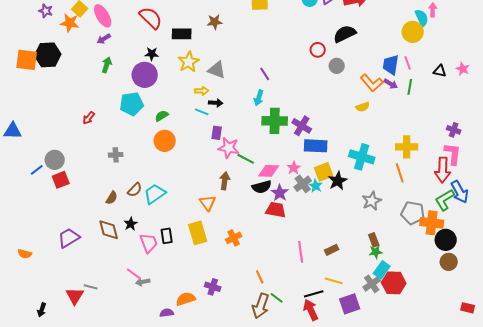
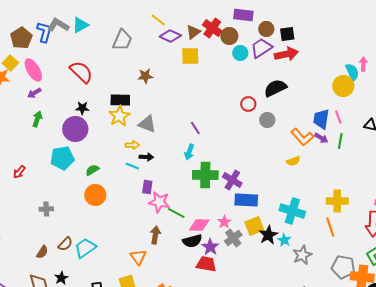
black rectangle: (182, 34) -> (120, 100), moved
cyan star: (316, 186) -> (284, 240), moved

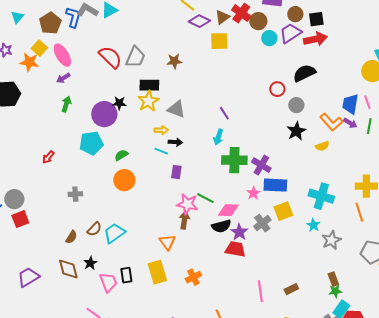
gray trapezoid: (122, 40) -> (135, 57), moved
black star: (82, 108) -> (119, 103), moved
pink star: (159, 202) -> (187, 204), moved
pink star: (224, 222) -> (253, 193), moved
black star: (268, 235) -> (296, 131), moved

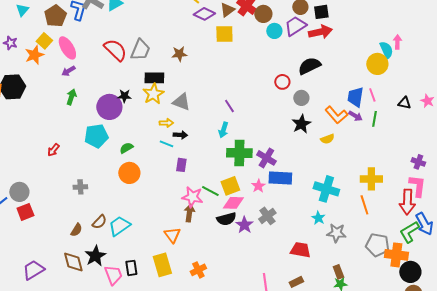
orange star: (29, 62) -> (34, 55), turned -30
yellow square: (283, 211) -> (230, 186), moved
gray star: (331, 240) -> (336, 233), turned 30
red trapezoid: (235, 249) -> (300, 250), moved
black star: (90, 263) -> (95, 256), size x1.5

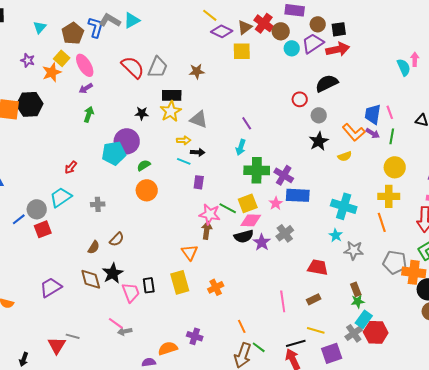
yellow circle: (377, 64) -> (395, 167), moved
purple circle: (109, 107) -> (127, 141), moved
cyan trapezoid: (119, 226) -> (61, 197), moved

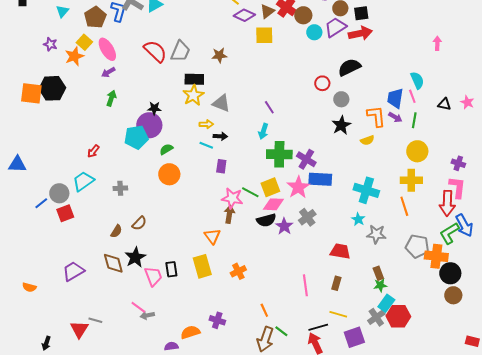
cyan semicircle: (404, 67) -> (417, 80), moved
black star: (142, 113) -> (154, 108), moved
orange L-shape: (354, 132) -> (376, 116), turned -145
pink star: (276, 203) -> (298, 187), size x1.6
brown rectangle: (314, 299) -> (336, 283), turned -48

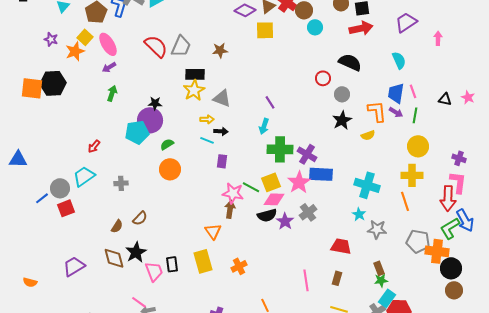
purple trapezoid: (335, 27) -> (406, 22), moved
black semicircle: (349, 67) -> (350, 62), turned 50
cyan semicircle: (417, 80) -> (399, 60), moved

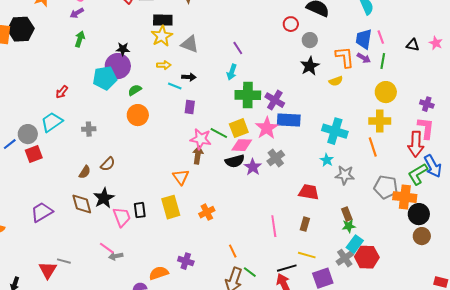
yellow arrow: (207, 119) -> (164, 65), moved

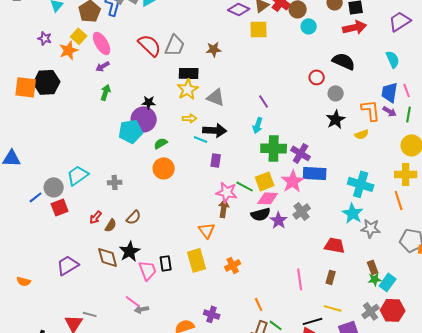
black arrow: (189, 77) -> (215, 130), size x1.6
red arrow: (62, 92) -> (96, 217), moved
cyan star: (327, 160) -> (353, 213), size x1.5
cyan rectangle: (355, 244) -> (388, 282), moved

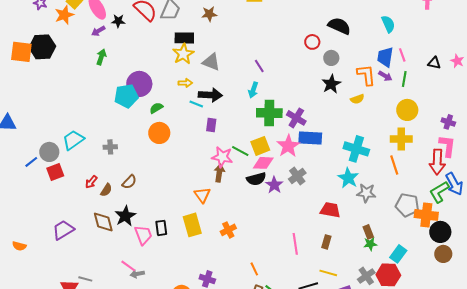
black star: (149, 102) -> (118, 21), moved
cyan rectangle: (388, 282) -> (398, 254), moved

